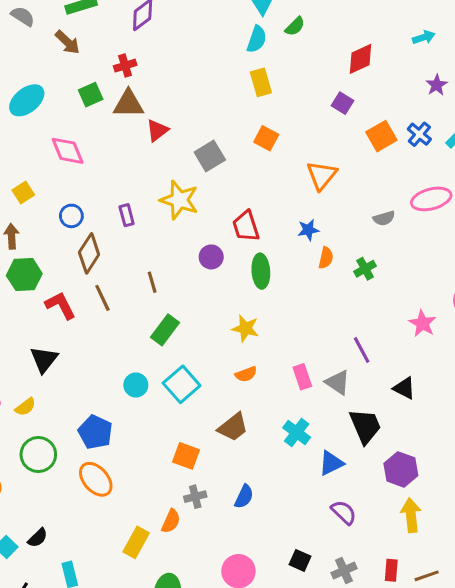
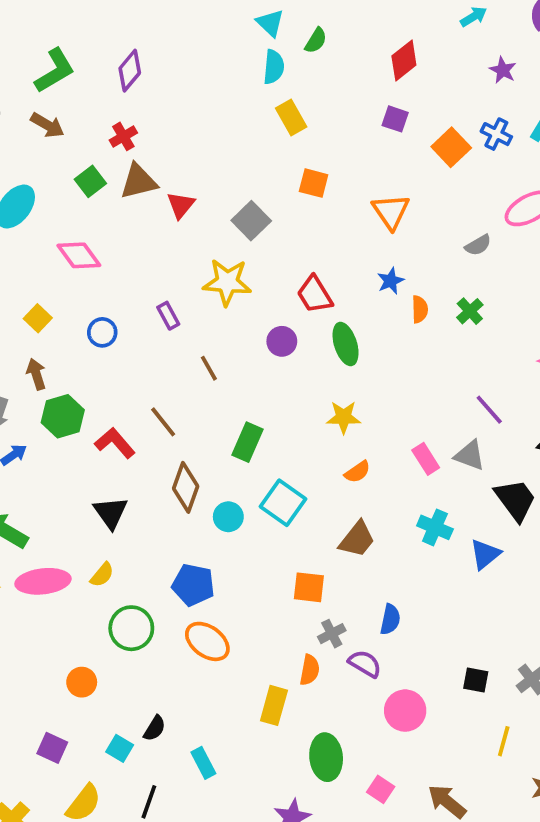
brown diamond: (89, 253) -> (186, 487), moved
brown line: (152, 282) -> (209, 368), moved
purple semicircle: (344, 512) -> (365, 664), moved

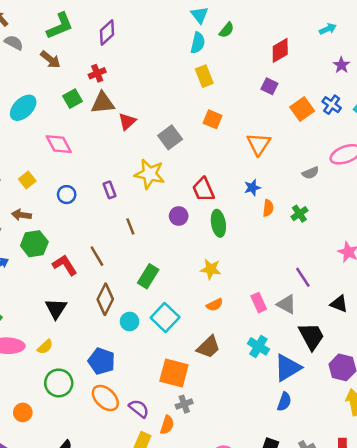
brown arrow: (36, 374) -> (21, 215), turned -72
blue triangle: (485, 554) -> (288, 368), size x1.4
orange square: (309, 587) -> (174, 373), size x1.4
blue semicircle: (390, 619) -> (284, 402), moved
purple semicircle: (365, 664) -> (139, 409), moved

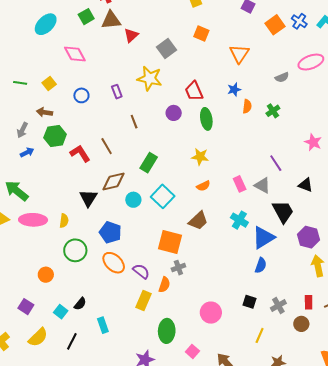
brown diamond: (105, 299) -> (113, 182), turned 50
black triangle: (56, 308) -> (88, 198), moved
yellow semicircle: (45, 347) -> (64, 221), turned -40

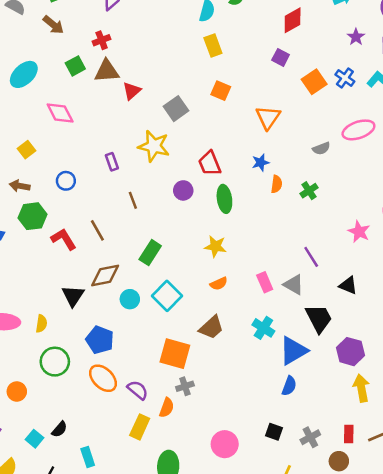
blue circle: (81, 95) -> (66, 181), moved

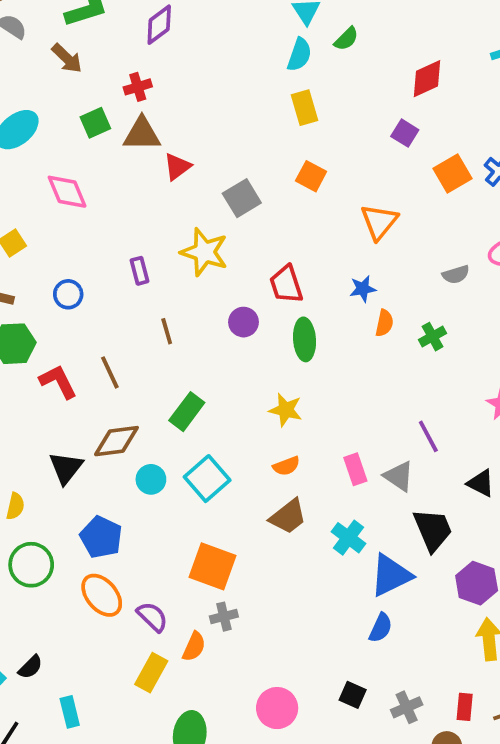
brown trapezoid: (211, 327) -> (288, 517), moved

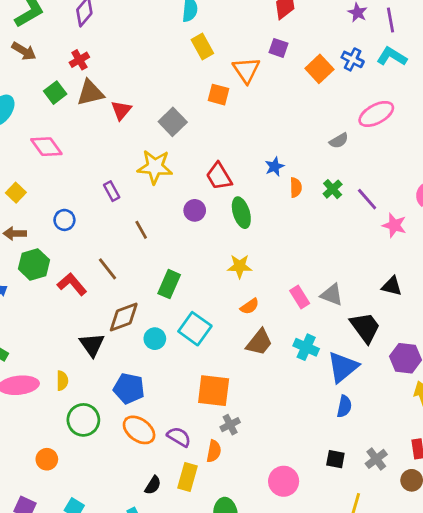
orange triangle: (379, 222) -> (246, 70), moved
purple line: (428, 436) -> (367, 199), moved
black semicircle: (30, 667) -> (153, 485), moved

